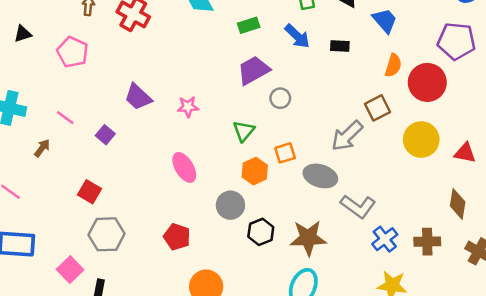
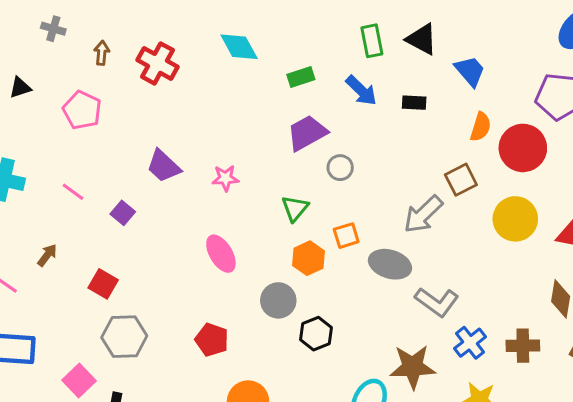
brown arrow: (42, 148) -> (47, 255), moved
brown star: (308, 238) -> (413, 367), moved

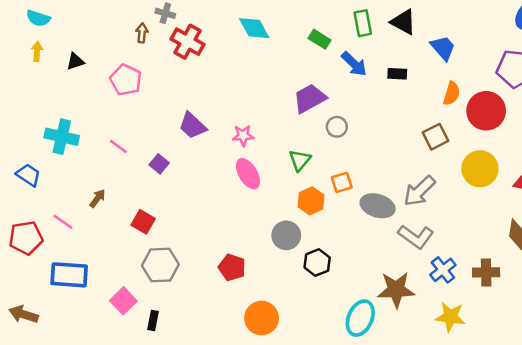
gray cross: (53, 29) -> (165, 13), moved
green rectangle: (301, 77) -> (320, 39), moved, turned 50
gray arrow: (423, 214) -> (419, 191), moved
pink ellipse: (221, 254) -> (248, 174), moved

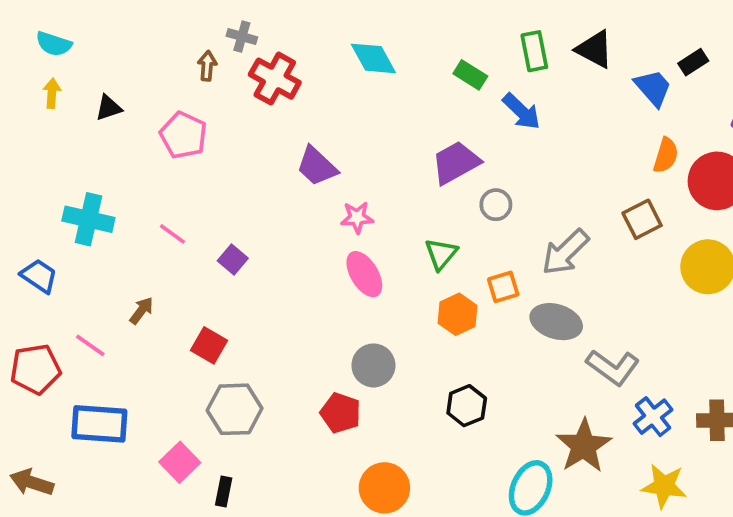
black rectangle: (397, 74) -> (693, 62), moved, turned -36
purple trapezoid: (192, 126) -> (317, 166), moved
gray arrow: (419, 191) -> (565, 252), moved
gray circle: (286, 235) -> (373, 365), moved
brown star: (396, 290) -> (584, 446), turned -30

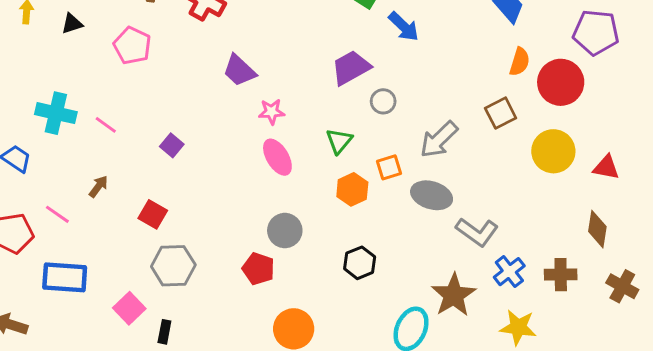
pink line: (172, 234) -> (106, 125), moved

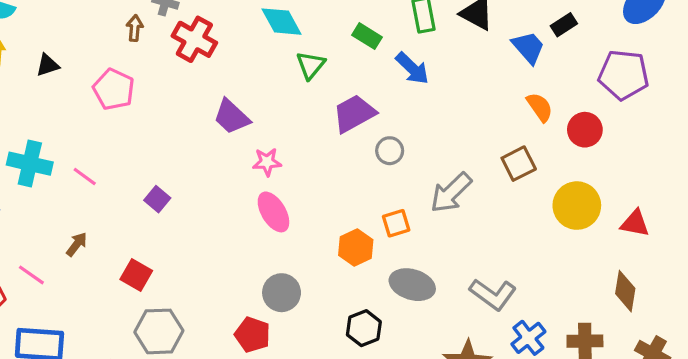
orange semicircle: (520, 62) -> (540, 107), turned -52
red circle: (561, 82) -> (585, 130), size x0.7
green triangle: (339, 141) -> (311, 65), moved
gray ellipse: (432, 195) -> (412, 285), moved

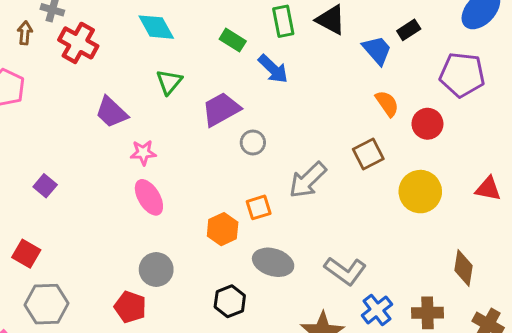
green triangle: (311, 65) -> (169, 82), moved
red triangle: (635, 223) -> (488, 189), moved

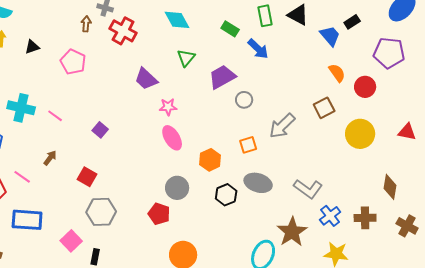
orange hexagon: (223, 229) -> (210, 160), moved
black hexagon: (230, 301) -> (226, 195), moved

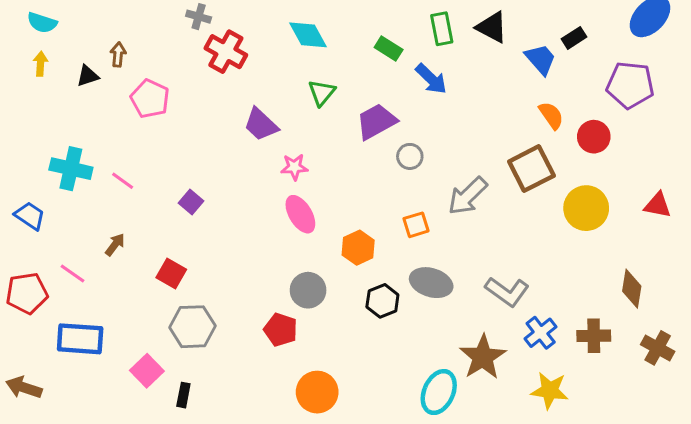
brown arrow: (86, 24) -> (118, 55), moved
brown square: (324, 108) -> (531, 169), size x1.4

